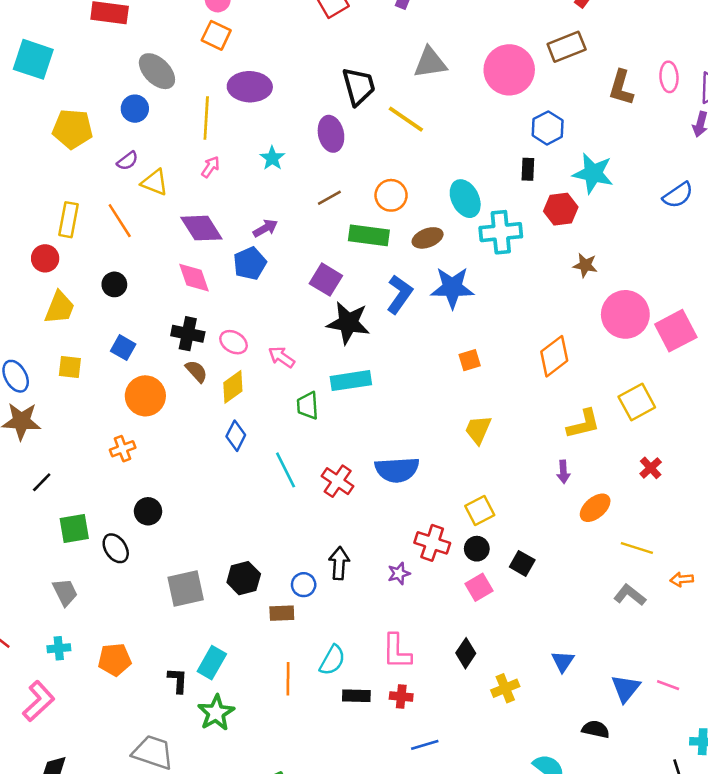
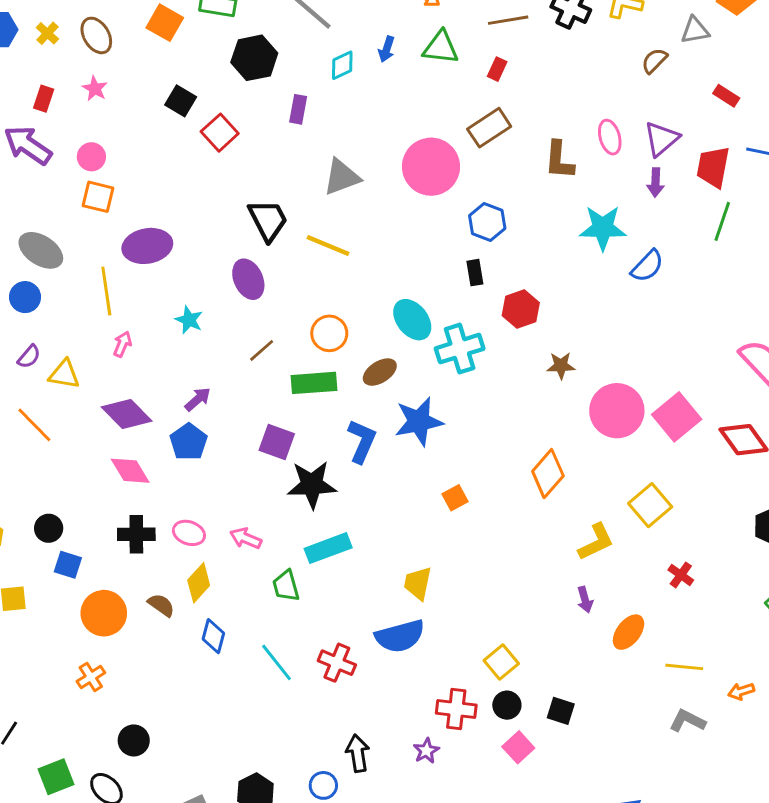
cyan star: (593, 173) -> (603, 228), moved
black circle: (114, 284) -> (49, 528), moved
brown semicircle: (196, 371) -> (161, 605), moved
yellow trapezoid: (478, 430) -> (418, 583), moved

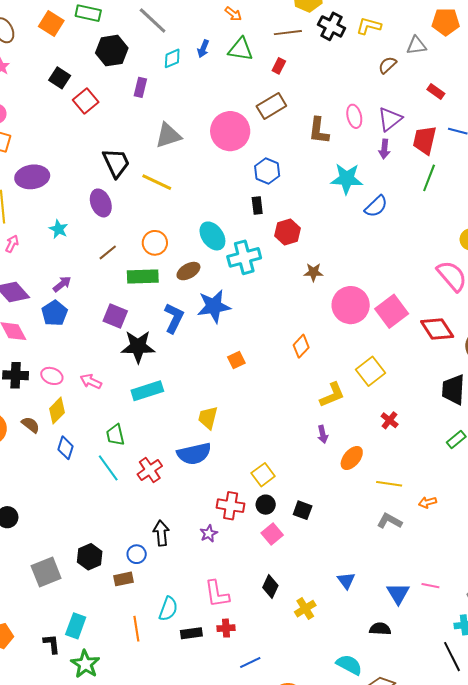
orange diamond: (548, 474) -> (301, 346), size x0.7
green trapezoid: (286, 586) -> (115, 435), moved
red cross: (337, 663) -> (150, 470), turned 30

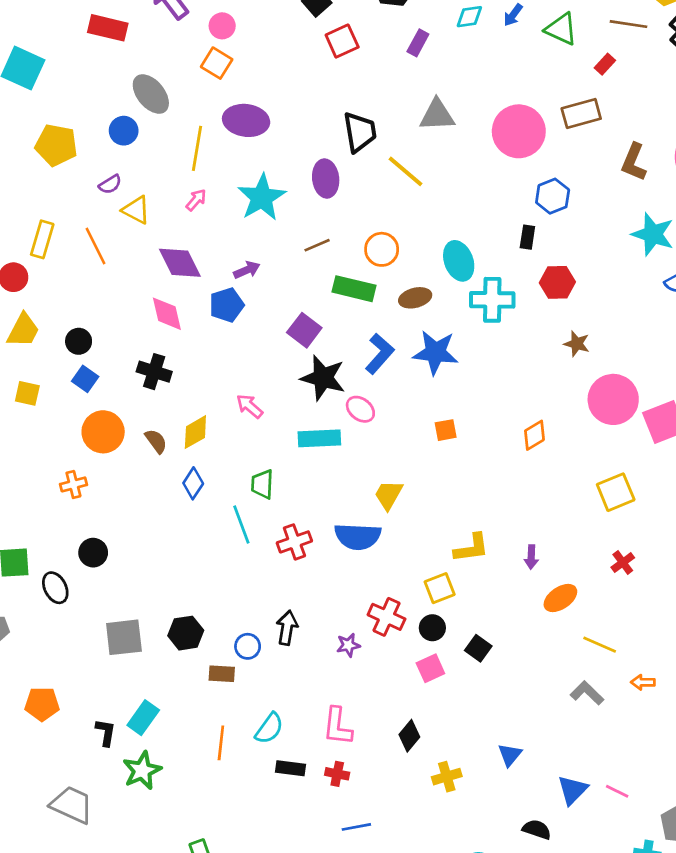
cyan star: (59, 229) -> (262, 197), size x1.8
pink ellipse: (52, 376) -> (360, 409), moved
yellow L-shape: (332, 395) -> (471, 548), moved

